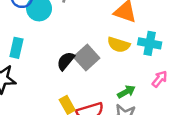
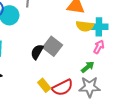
yellow semicircle: (119, 45) -> (85, 26), moved
pink arrow: (160, 79) -> (99, 47), moved

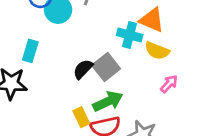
cyan cross: (99, 27) -> (130, 35), moved
green arrow: (88, 67) -> (108, 101), moved, size x1.5

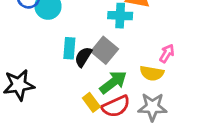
cyan rectangle: (30, 51) -> (69, 48), moved
yellow semicircle: (157, 51) -> (152, 73), moved

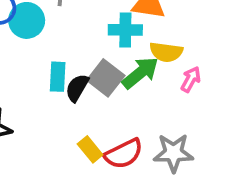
yellow semicircle: (152, 73) -> (166, 52), moved
green arrow: (113, 82) -> (140, 73), moved

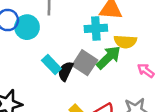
cyan rectangle: (58, 77) -> (51, 64), turned -42
pink arrow: (191, 79) -> (146, 71), moved, turned -78

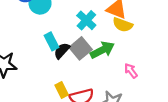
cyan cross: (96, 28) -> (86, 20), moved, turned 30
yellow semicircle: (125, 42) -> (123, 25), moved

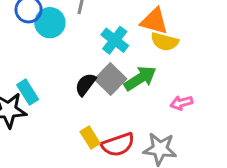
cyan rectangle: (51, 41) -> (28, 92), moved
pink arrow: (131, 71) -> (181, 103), turned -63

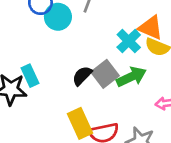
cyan cross: (115, 40) -> (129, 41), moved
yellow rectangle: (90, 138) -> (80, 123), size x1.5

